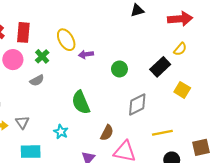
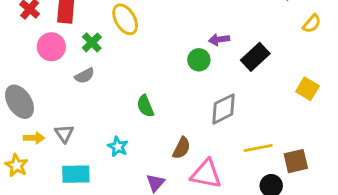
yellow semicircle: (180, 49) -> (312, 24), moved
purple arrow: (86, 54) -> (219, 40), moved
yellow square: (182, 90) -> (307, 89), moved
green semicircle: (81, 102) -> (145, 106), size x0.7
brown square: (201, 147) -> (296, 161), moved

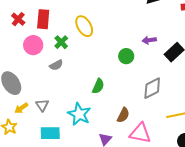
green circle: (199, 60) -> (126, 56), moved
green semicircle: (145, 106) -> (98, 86), turned -133
yellow arrow: (34, 138) -> (21, 108), turned 144
cyan star: (118, 147) -> (79, 114), size x1.6

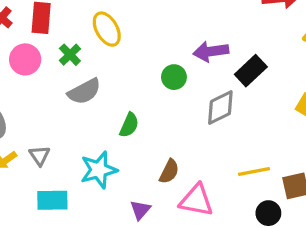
purple arrow: (149, 40) -> (211, 51), size x1.5
gray semicircle: (56, 65) -> (84, 91), moved, size x1.5
gray diamond: (152, 88) -> (220, 107), moved
cyan star: (79, 114) -> (99, 170), turned 30

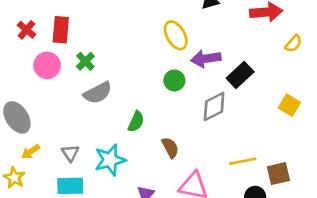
yellow ellipse: (107, 29) -> (176, 35), moved
gray triangle: (40, 155) -> (70, 153), moved
brown semicircle: (169, 171) -> (170, 148), moved, turned -55

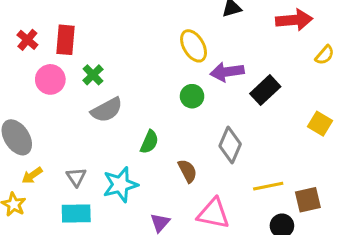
gray diamond: (214, 106) -> (230, 145), moved, turned -40

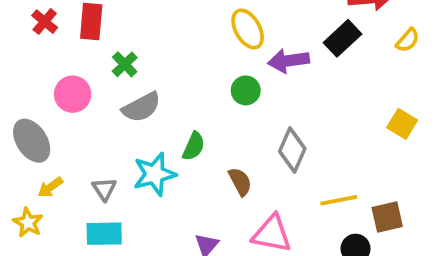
pink circle: (50, 79) -> (73, 94), moved
black rectangle: (265, 90) -> (343, 38), moved
cyan star: (120, 185) -> (154, 174), moved

